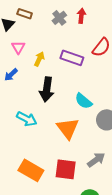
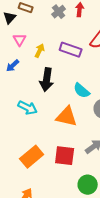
orange triangle: (68, 128) -> (67, 117), turned -40
orange rectangle: (31, 170) -> (32, 157), turned -70

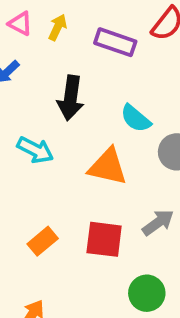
pink triangle: (20, 40) -> (20, 24), turned -32
yellow arrow: (40, 51) -> (58, 27), moved
orange rectangle: (32, 157) -> (43, 241), size x0.7

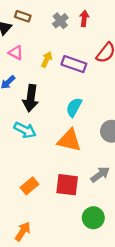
yellow arrow: (58, 27) -> (47, 59), moved
black arrow: (71, 98) -> (31, 98), moved
cyan semicircle: (136, 118) -> (74, 107), moved, turned 78

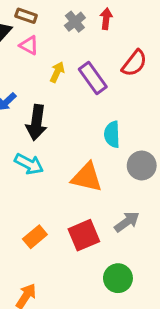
pink triangle: (16, 53) -> (29, 45), moved
purple rectangle: (74, 64) -> (93, 78), turned 35
cyan semicircle: (74, 107) -> (112, 134), moved, turned -30
red square: (67, 185) -> (84, 235), turned -30

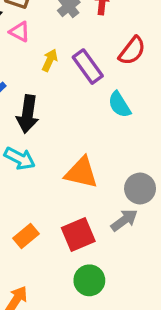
cyan semicircle: (112, 134) -> (119, 105), moved, turned -30
gray circle: (142, 165) -> (140, 188), moved
green circle: (118, 278) -> (89, 280), moved

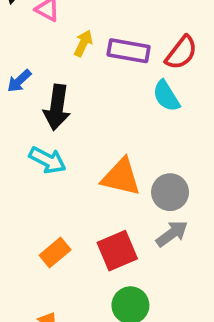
red semicircle: (132, 51) -> (181, 53), moved
purple rectangle: (88, 67) -> (129, 51), turned -44
gray circle: (140, 188) -> (170, 192), moved

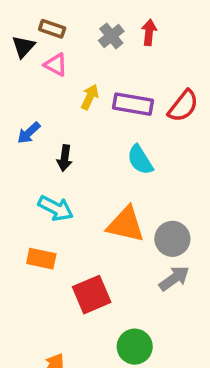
cyan semicircle: (166, 96) -> (140, 160), moved
black arrow: (57, 107) -> (65, 158), size x0.6
red square: (117, 251) -> (92, 295), moved
orange rectangle: (55, 252) -> (41, 259), moved, turned 52

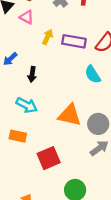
cyan semicircle: (140, 160) -> (93, 74), moved

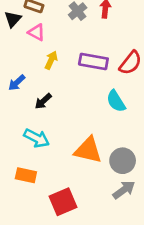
yellow arrow: (48, 37) -> (51, 60), moved
black arrow: (32, 74) -> (43, 101), turned 40

